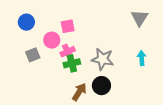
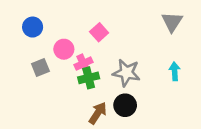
pink square: (68, 26) -> (99, 32), moved, turned -32

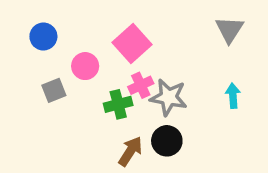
pink square: (99, 32) -> (132, 43), size x1.5
pink cross: (83, 64) -> (141, 85), moved

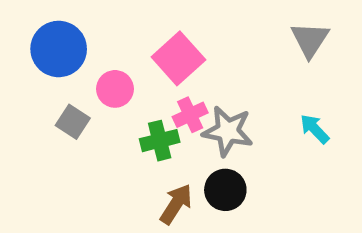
blue circle: (43, 37) -> (59, 49), size x1.5
gray square: (54, 90) -> (73, 122), turned -35
cyan arrow: (233, 96) -> (315, 129), turned -40

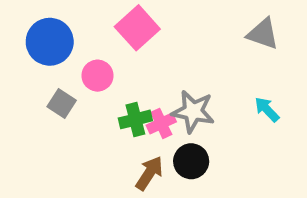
gray triangle: (310, 40) -> (263, 34), turned -44
pink square: (178, 58) -> (137, 28), moved
pink cross: (190, 115) -> (161, 123), moved

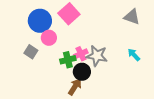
blue circle: (50, 42) -> (40, 21), moved
pink cross: (161, 123) -> (81, 54), moved
black circle: (191, 161) -> (82, 72), moved

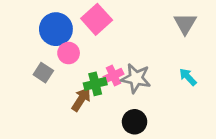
gray triangle: (132, 17) -> (185, 24), turned 42
black circle: (82, 72) -> (135, 122), moved
brown arrow: (75, 87) -> (81, 99), moved

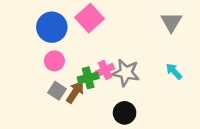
pink circle: (69, 53) -> (54, 61), moved
gray square: (43, 73) -> (57, 91), moved

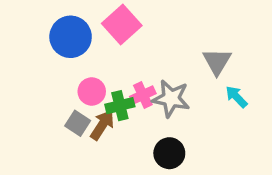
gray triangle: (171, 22) -> (217, 61), moved
pink circle: (54, 61) -> (92, 91), moved

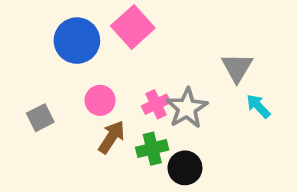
gray star: (171, 99) -> (187, 108), turned 30
green cross: (120, 106) -> (152, 149), moved
gray square: (78, 123) -> (40, 118), moved, turned 30

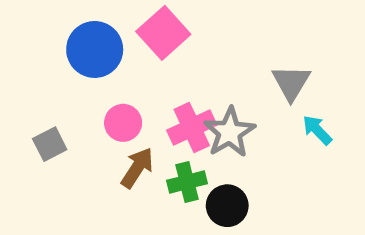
pink cross: (156, 104) -> (192, 128), size x1.4

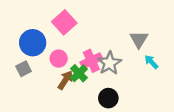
pink square: (163, 33) -> (64, 22), moved
blue circle: (95, 49) -> (33, 43), moved
green cross: (187, 182) -> (79, 73), moved, turned -30

